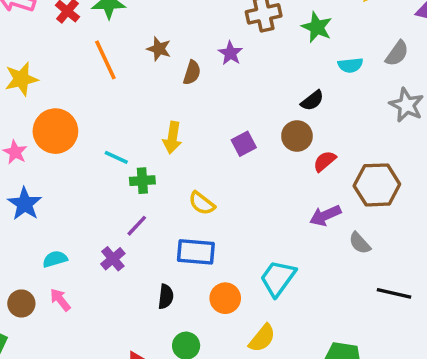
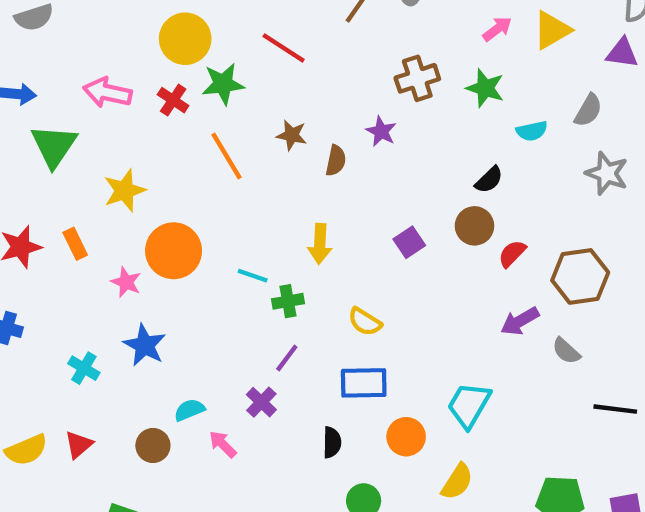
pink arrow: (60, 300) -> (223, 444), moved
brown circle: (21, 303) -> (153, 446), moved

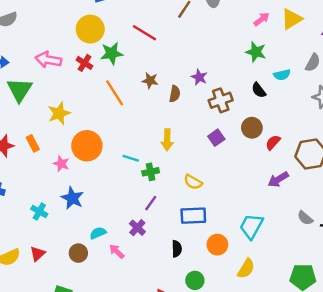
brown cross: (417, 78) -> (221, 100), moved
black semicircle: (489, 180) -> (259, 90), moved, turned 98
gray semicircle: (566, 351) -> (305, 218), moved

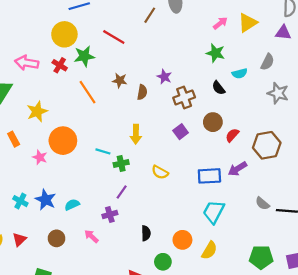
blue star: (72, 198) -> (46, 200), moved
blue rectangle: (193, 216) -> (209, 176), moved
purple cross: (137, 228) -> (110, 214), turned 32
cyan semicircle: (98, 233) -> (72, 205), moved
orange circle: (217, 245) -> (182, 240), moved

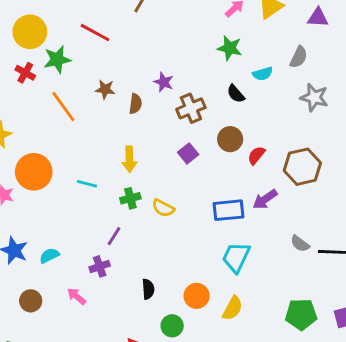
green cross: (121, 164) -> (130, 198), moved

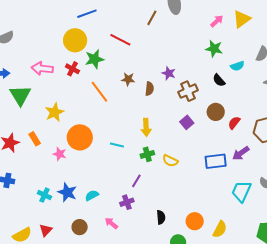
cyan trapezoid: (236, 257) -> (241, 191), moved

